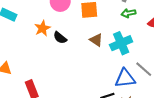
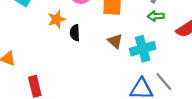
black semicircle: (60, 38) -> (75, 33), turned 40

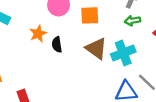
brown triangle: (115, 41) -> (96, 48), size x1.5

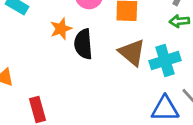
black semicircle: (57, 45) -> (83, 44), size x1.5

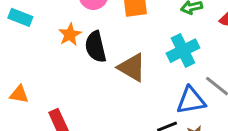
brown triangle: (132, 52) -> (132, 67), moved

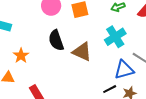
orange star: (70, 35) -> (21, 56), moved

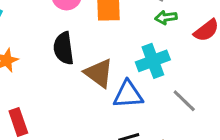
blue triangle: (124, 70) -> (128, 95), moved

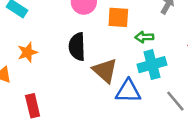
green arrow: (166, 17) -> (144, 37), moved

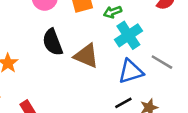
blue triangle: (128, 91) -> (131, 71), moved

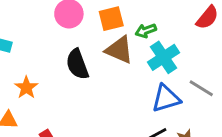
brown triangle: (86, 56) -> (119, 50), moved

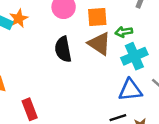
orange star: (26, 88) -> (19, 18), moved

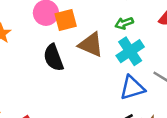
orange square: (97, 17) -> (66, 20), moved
green arrow: (124, 32) -> (124, 23), moved

